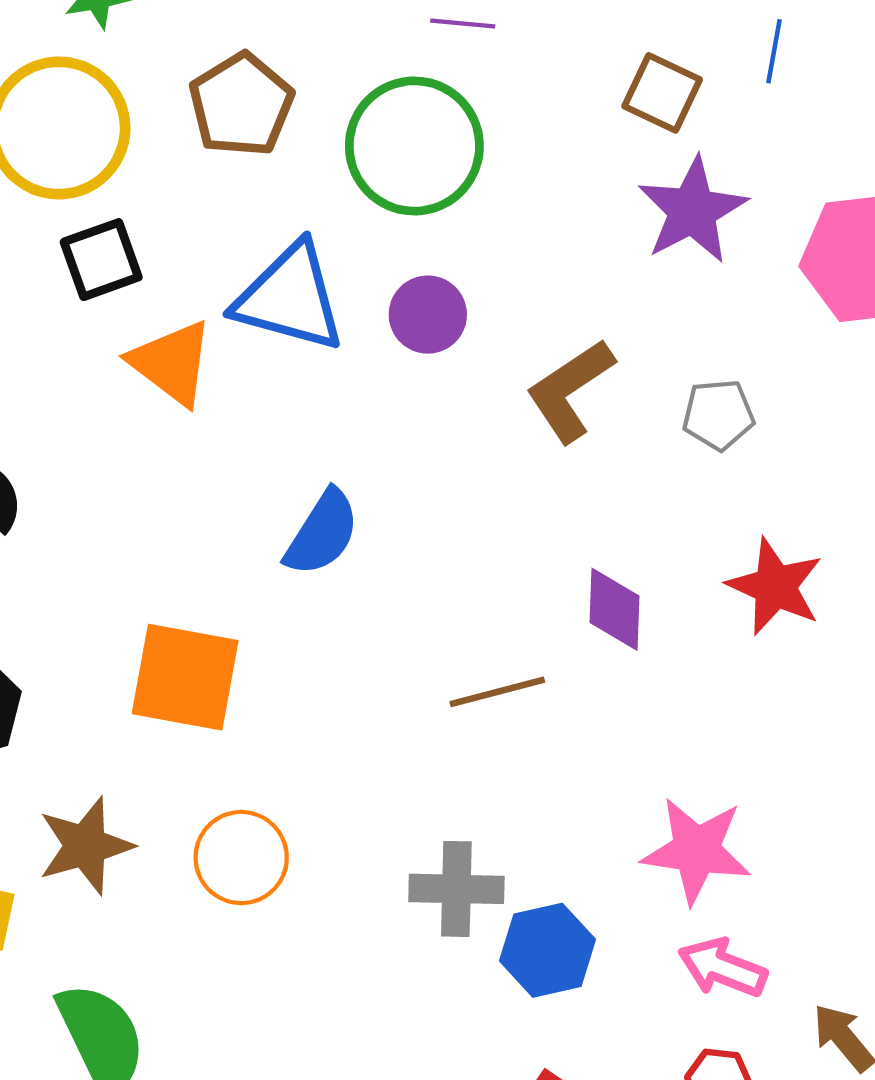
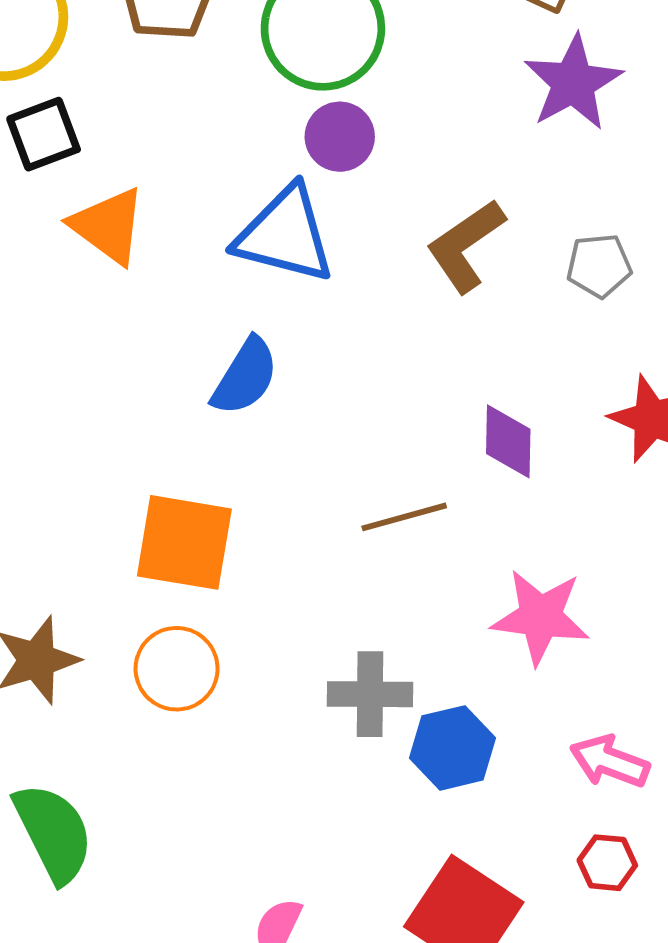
blue triangle: (290, 298) -> (285, 235), moved
purple circle: (428, 315) -> (340, 137), moved
orange square: (185, 677) -> (184, 542), moved
pink star: (696, 850) -> (540, 617), moved

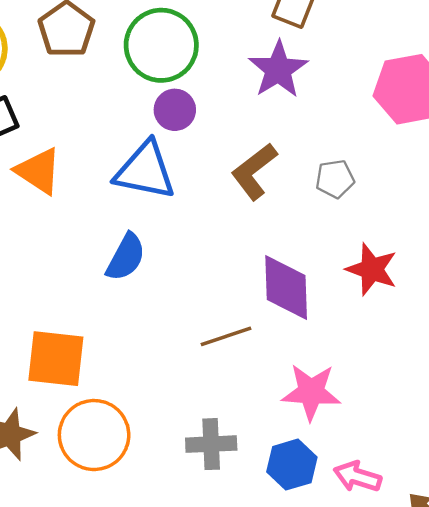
purple star: (573, 83) -> (278, 70), moved
purple diamond: (508, 441) -> (286, 288), size x1.5
orange square: (184, 542) -> (56, 359), moved
orange circle: (177, 669) -> (94, 435), size x1.4
blue hexagon: (452, 748) -> (292, 465), moved

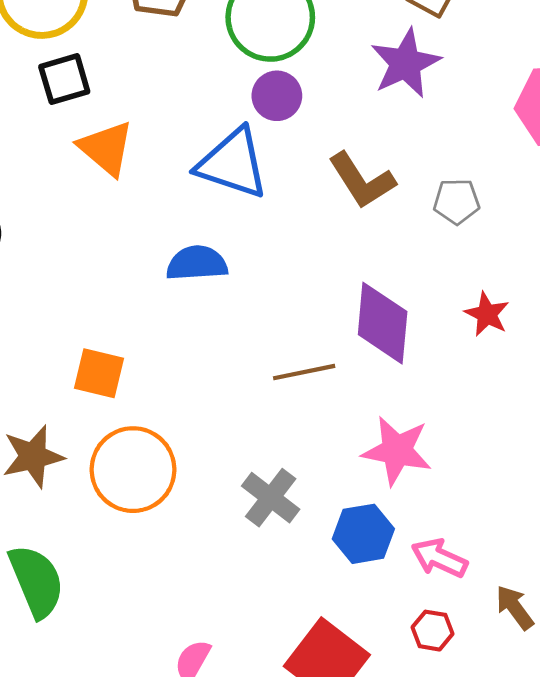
brown L-shape: (254, 171) -> (362, 180), turned -92
blue semicircle: (126, 257) -> (197, 263), turned -129
red star: (372, 269) -> (487, 314), size x0.7
orange square: (56, 359) -> (99, 373), size x0.7
gray cross: (211, 444) -> (271, 498), turned 33

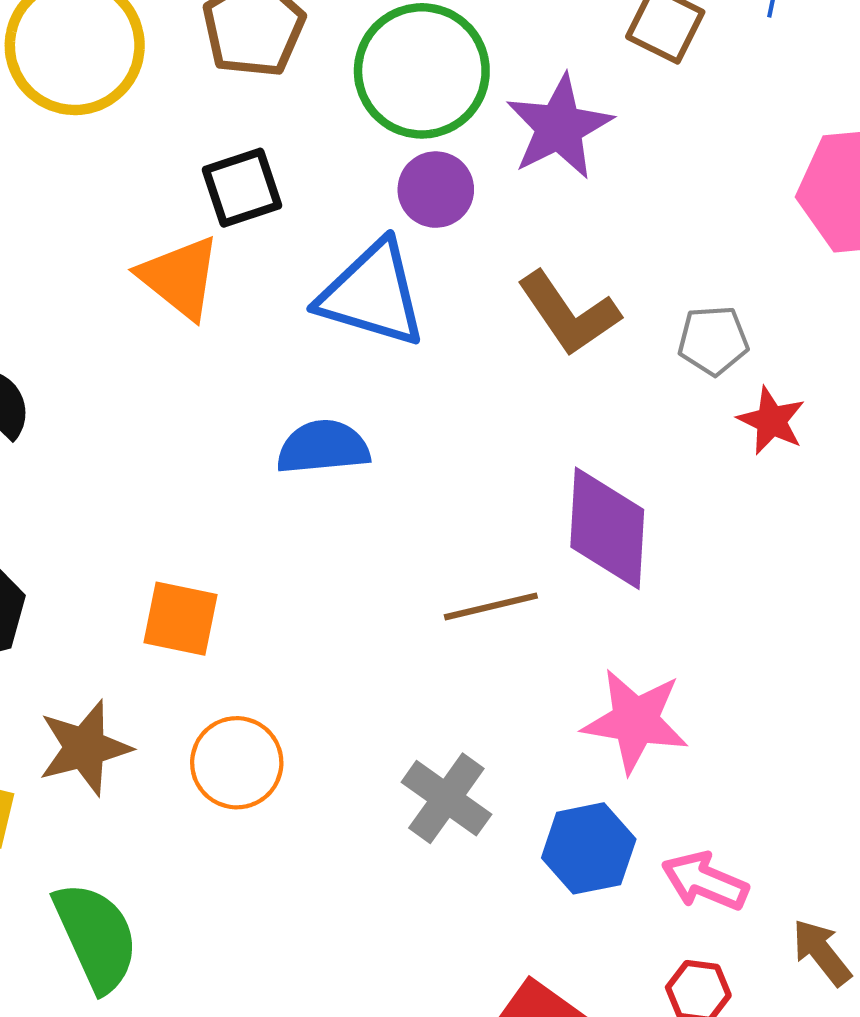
purple star: (405, 63) -> (559, 127), moved
black square: (64, 79) -> (242, 188), moved
red star: (487, 314) -> (771, 421), moved
orange circle: (133, 470) -> (237, 763), size x0.7

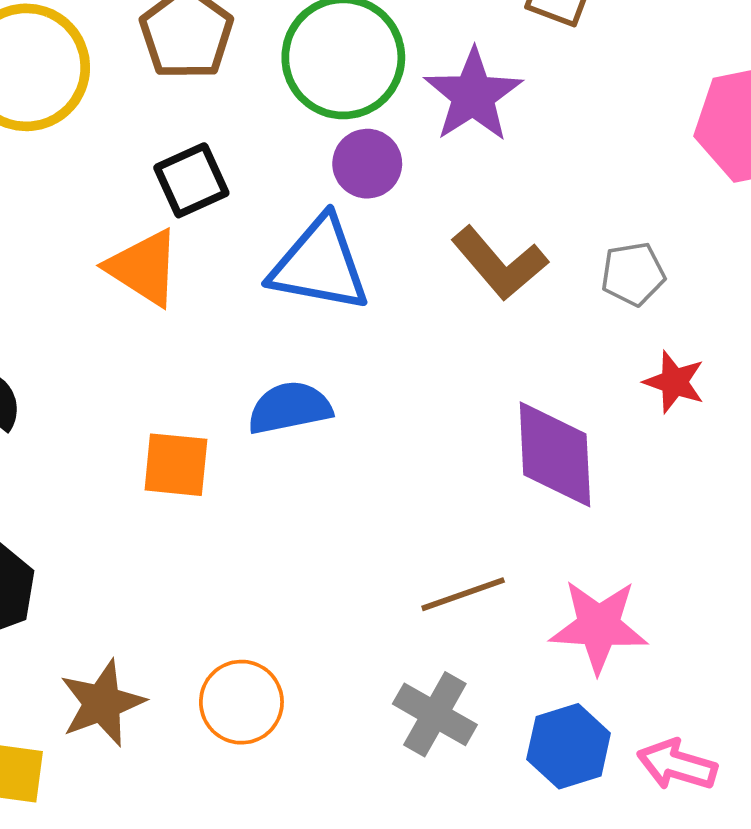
red star: (771, 421) -> (674, 382), moved
brown line: (491, 606) -> (463, 594), moved
orange square: (181, 619) -> (176, 465), moved

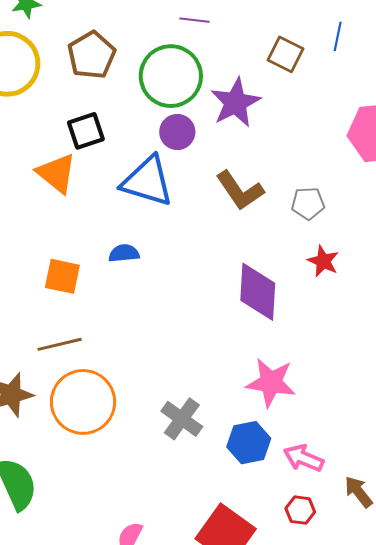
blue semicircle: (290, 408) -> (124, 253), size x0.7
brown line: (463, 594) -> (60, 344), moved
orange circle: (241, 702) -> (83, 402), size x1.5

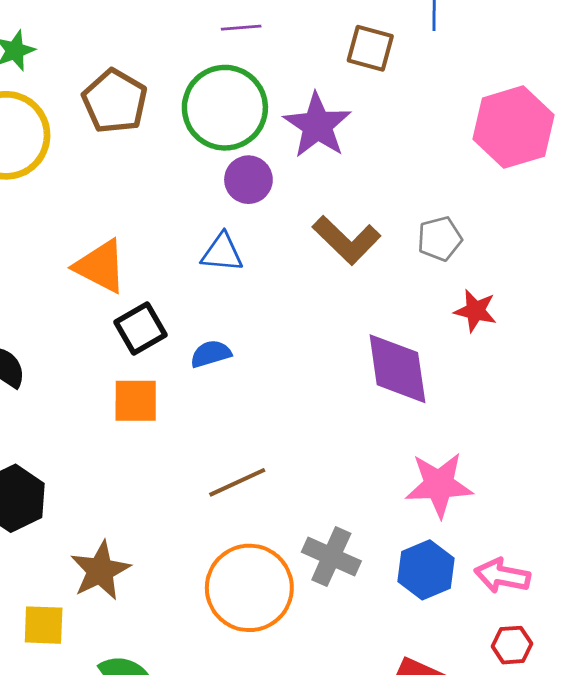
black square: (86, 131) -> (141, 329), moved
blue triangle: (147, 181) -> (222, 253), size x0.6
brown line: (60, 344) -> (237, 482), moved
orange circle: (83, 402) -> (249, 588), moved

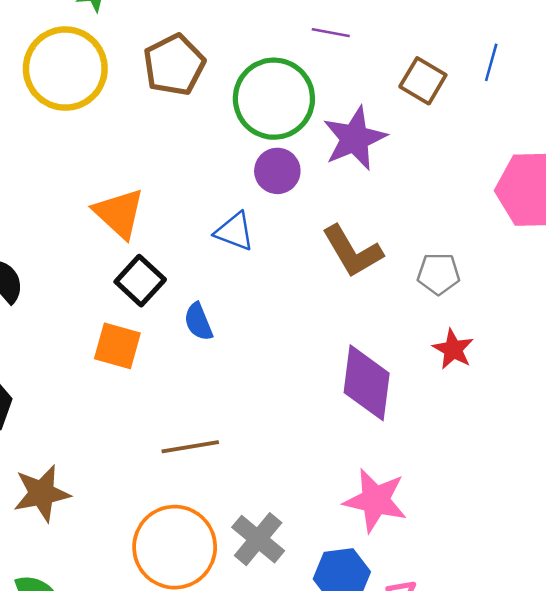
purple line: (241, 28) -> (331, 33), moved
black square: (141, 329) -> (140, 281), turned -33
blue semicircle: (211, 354) -> (198, 322), turned -111

